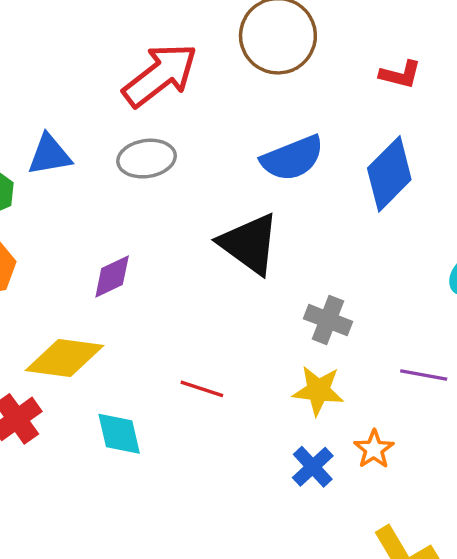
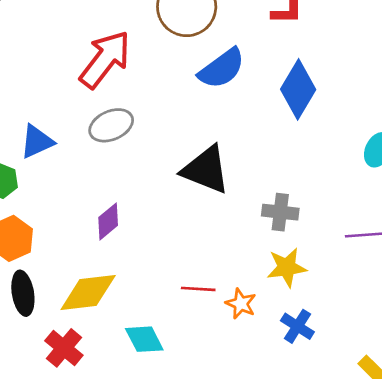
blue semicircle: (292, 158) -> (222, 69), moved
orange star: (374, 449) -> (241, 304), moved

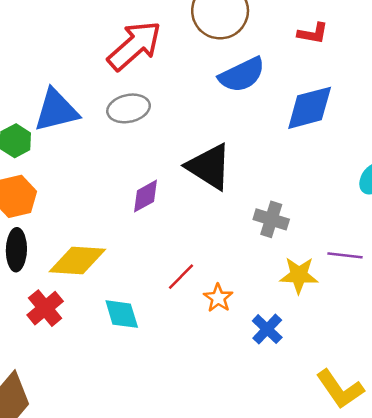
blue diamond: (298, 89) -> (310, 108), turned 34
blue triangle: (37, 142) -> (56, 110), size x1.4
purple diamond: (108, 221) -> (146, 196), moved
yellow star: (287, 267) -> (299, 275), moved
red line: (198, 289) -> (181, 277), turned -60

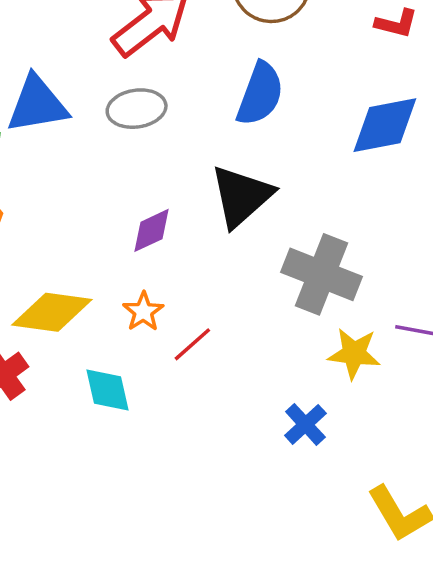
blue semicircle: (242, 75) -> (260, 94), moved, turned -48
black triangle: (209, 167) -> (241, 196), turned 42
gray cross: (271, 219) -> (321, 274), size x1.6
orange star: (218, 298) -> (143, 312), moved

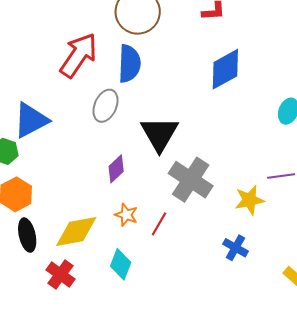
blue semicircle: (260, 94) -> (129, 64), moved
gray ellipse: (137, 109) -> (106, 106), moved, turned -40
gray cross: (321, 274) -> (191, 180), moved, turned 30
cyan diamond: (108, 390) -> (121, 264), turned 52

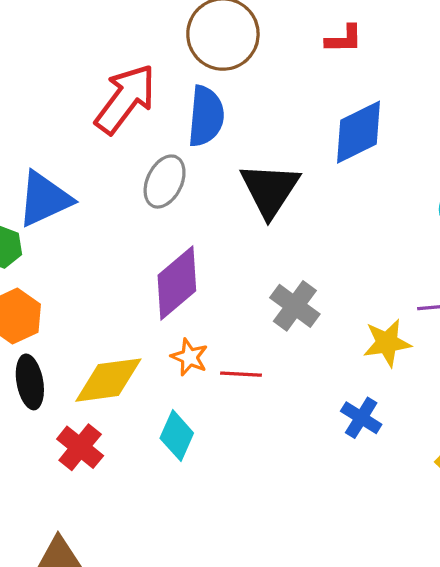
black triangle: (159, 134) -> (270, 190), moved
purple diamond: (116, 169) -> (177, 283), size x1.6
gray cross: (191, 180) -> (295, 306), size x0.7
red line: (159, 224) -> (241, 374), turned 60

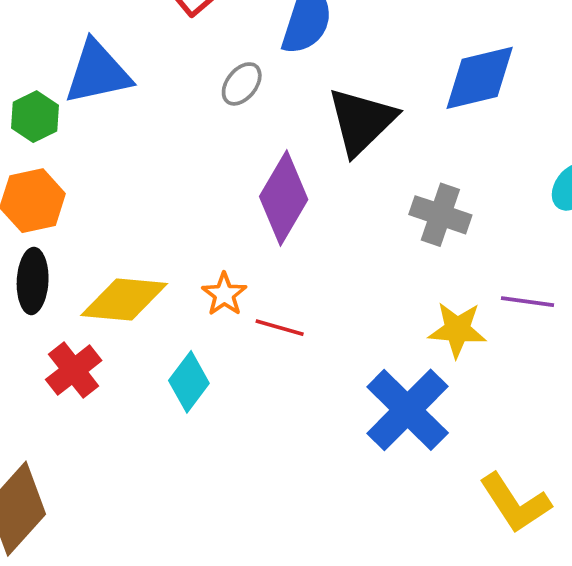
gray ellipse: (165, 182) -> (242, 84), size x0.7
purple diamond: (177, 283) -> (284, 198), moved, turned -32
gray cross: (295, 306) -> (440, 215), moved, turned -30
blue cross: (361, 418) -> (408, 410), size x1.8

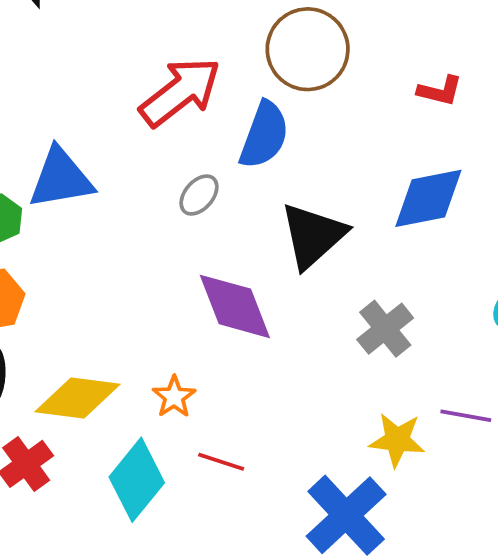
purple diamond: (284, 198) -> (235, 306), turned -54
gray cross: (440, 215) -> (385, 329), turned 30
red line: (280, 328) -> (221, 462), moved
cyan diamond: (189, 382) -> (137, 480), size x1.4

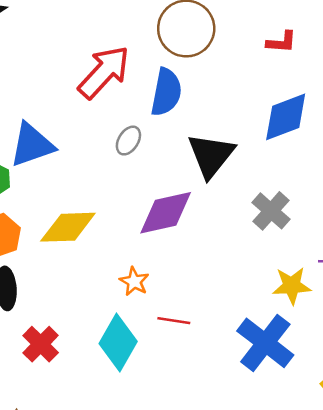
purple diamond: (235, 306) -> (166, 213), turned -72
yellow diamond: (77, 398) -> (68, 227), moved

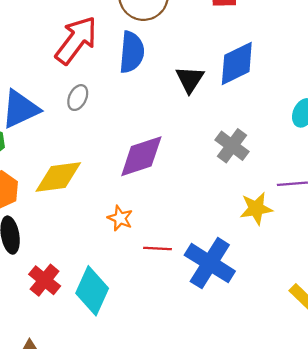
gray ellipse: (128, 141) -> (78, 98), moved
black triangle: (211, 155) -> (190, 79), moved, size x0.7
cyan diamond: (118, 342) -> (92, 291), moved
blue cross: (265, 343) -> (210, 263), moved

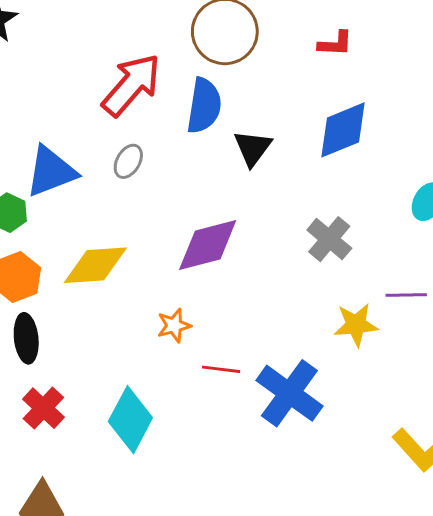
black triangle: (190, 79) -> (253, 148), moved
orange star: (120, 218) -> (174, 326), turned 30
red cross: (45, 280) -> (43, 408), moved

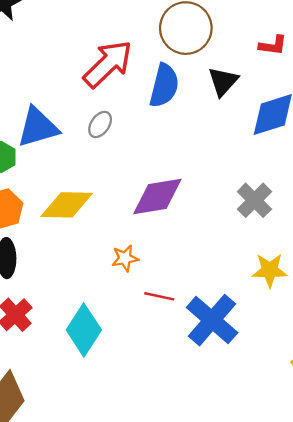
black triangle: (253, 148) -> (223, 81), moved

